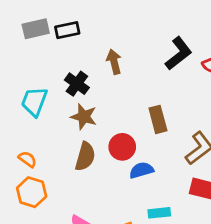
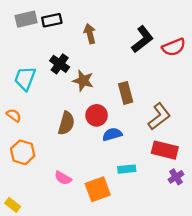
brown arrow: (114, 62) -> (90, 34), moved
brown star: (84, 117) -> (83, 81), moved
orange semicircle: (27, 159) -> (14, 115), moved

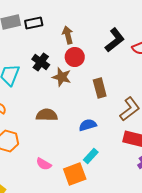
red circle: (97, 115) -> (75, 57), moved
brown semicircle: (66, 123) -> (47, 115), turned -105
cyan rectangle: (127, 169) -> (91, 156), moved, turned -42

